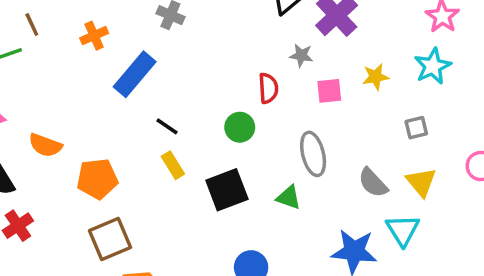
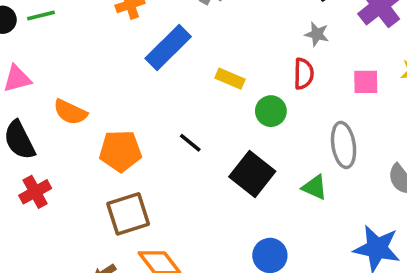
gray star: (301, 55) -> (317, 34), moved
black line: (167, 126) -> (190, 143), moved
yellow rectangle: (173, 165) -> (230, 79), moved, turned -40
black square: (227, 190) -> (252, 174), turned -36

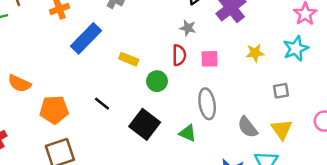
pink square: (366, 82) -> (210, 59), moved

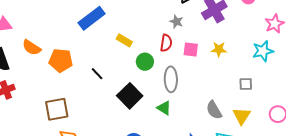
yellow star: (255, 53) -> (219, 49), moved
gray ellipse: (207, 104) -> (171, 79), moved
orange pentagon: (54, 110) -> (61, 60), moved

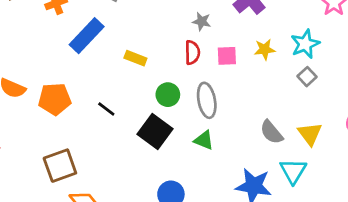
cyan star: (263, 51) -> (305, 44), moved
green circle: (145, 62) -> (168, 95), moved
gray square: (246, 84) -> (307, 77), moved, turned -32

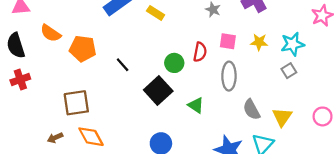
red semicircle: (192, 52) -> (200, 52), moved
yellow rectangle: (135, 58) -> (156, 13), moved
gray ellipse: (207, 100) -> (229, 76), moved

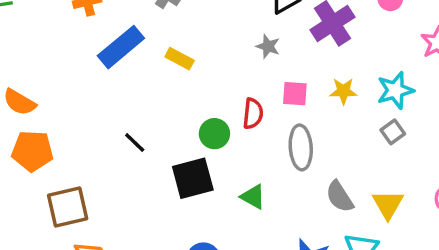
orange pentagon: (83, 49) -> (32, 151), moved
black square: (158, 91) -> (193, 178), turned 32

